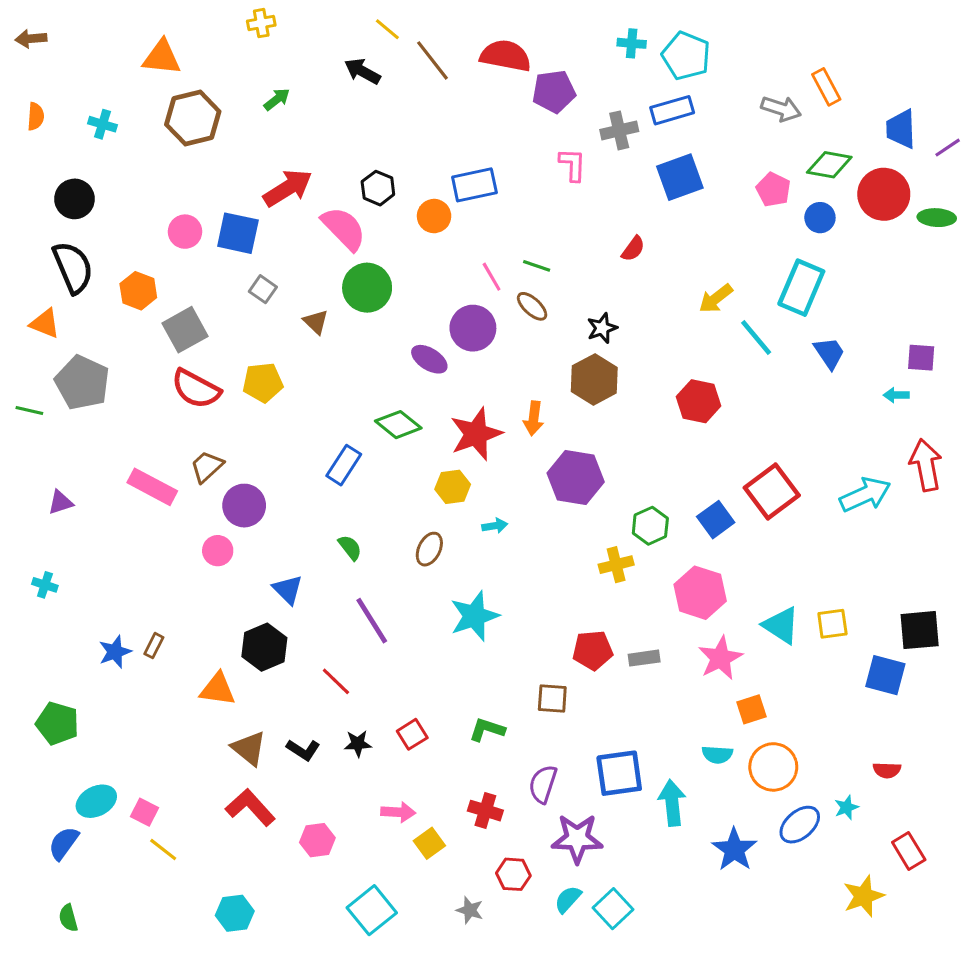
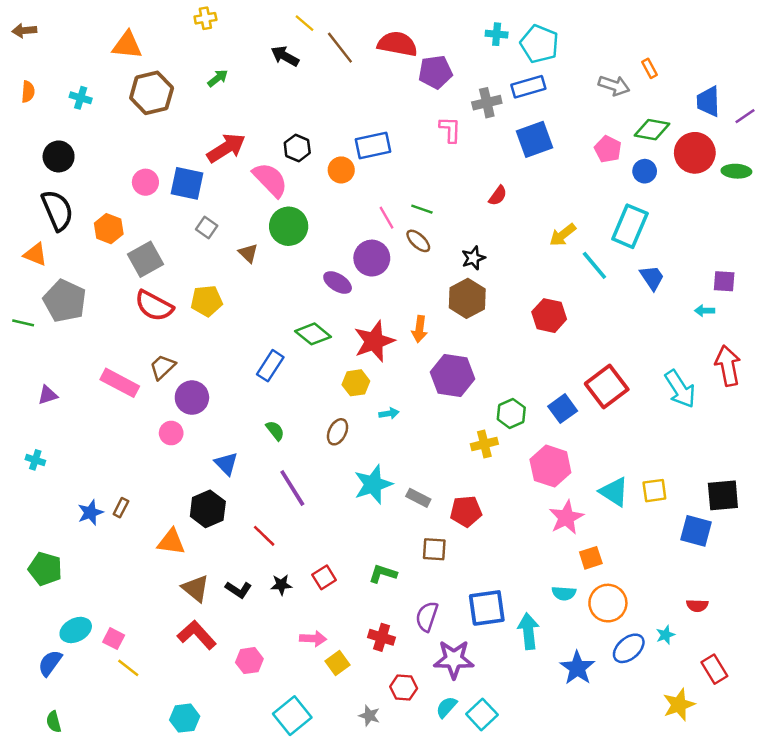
orange rectangle: (826, 87) -> (650, 68), size x0.7
cyan arrow: (865, 495) -> (680, 389), turned 81
gray rectangle: (644, 658) -> (418, 498), moved, turned 35

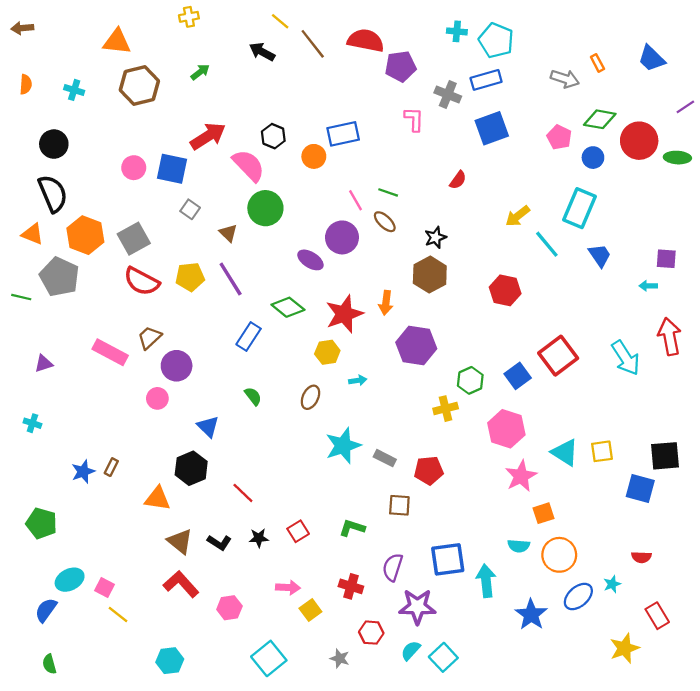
blue trapezoid: (708, 101) -> (652, 58), moved, turned -44
gray cross: (487, 103) -> (448, 94), turned 35
orange hexagon: (109, 229) -> (85, 235), moved, size x1.4
purple line: (292, 488) -> (231, 279), moved

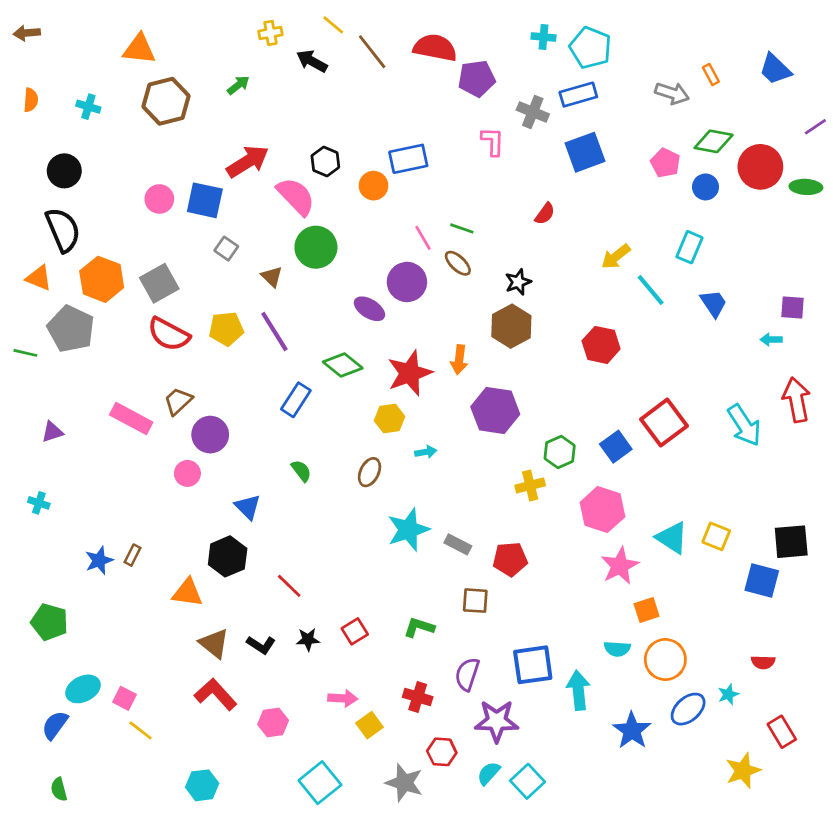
yellow cross: (189, 17) -> (270, 33), moved
cyan rectangle: (579, 208) -> (689, 247), size x0.7
yellow square: (602, 451) -> (716, 536), turned 30
gray star: (340, 658) -> (404, 783), size x1.6

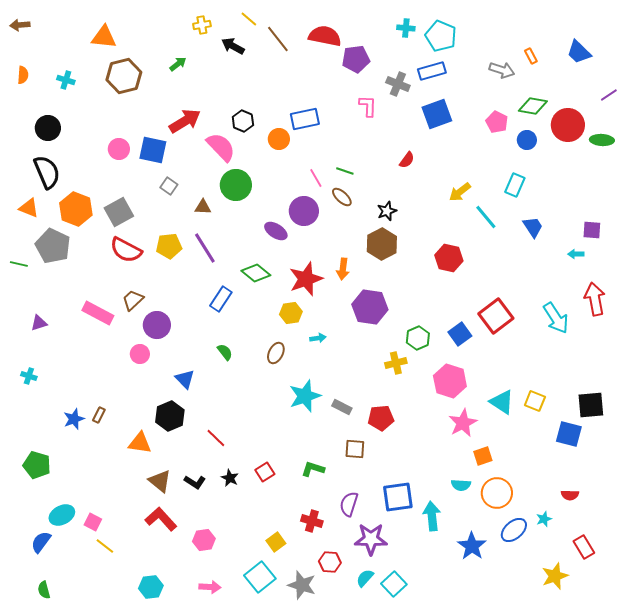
brown triangle: (272, 277) -> (203, 207), turned -42
black star: (308, 639) -> (230, 478), turned 30
pink arrow: (343, 698) -> (210, 587), moved
cyan square: (320, 783) -> (260, 577), moved

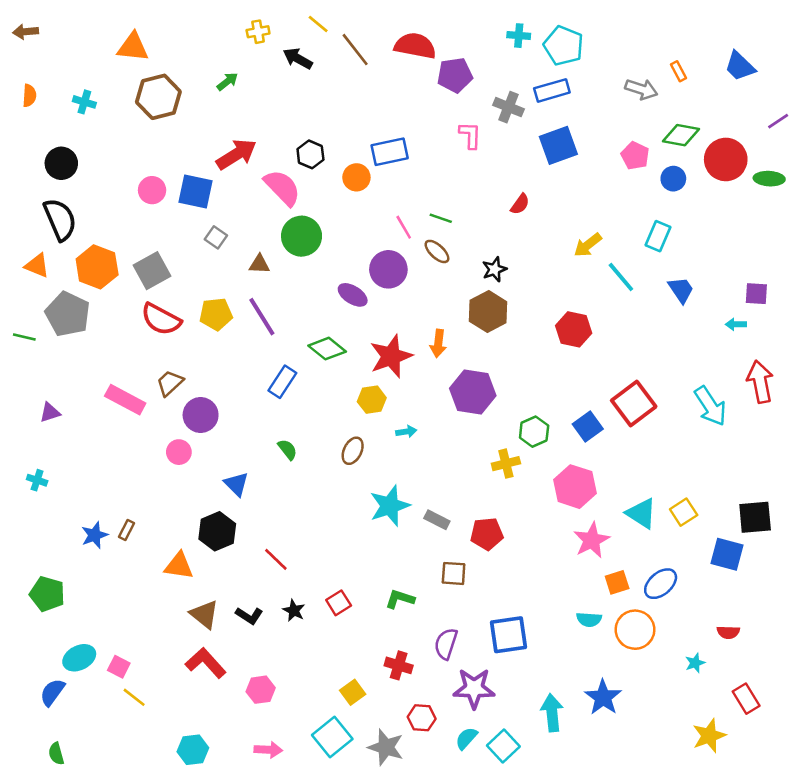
yellow square: (535, 401) -> (684, 512), turned 35
cyan arrow: (432, 516) -> (552, 713), moved
blue ellipse: (514, 530) -> (661, 584), moved

